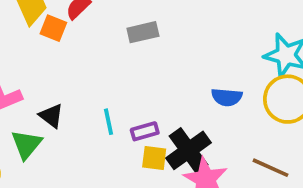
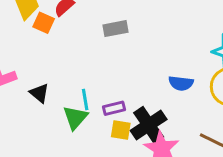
green triangle: (26, 144) -> (75, 118), moved

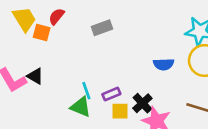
black triangle: (39, 93) -> (35, 76), moved
green triangle: (75, 118) -> (81, 107), turned -40
black cross: (149, 125) -> (142, 103), size x0.7

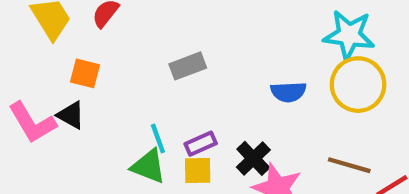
gray rectangle: (102, 28) -> (188, 66), moved
orange square: (42, 33) -> (85, 73), moved
yellow square: (120, 111) -> (198, 171), moved

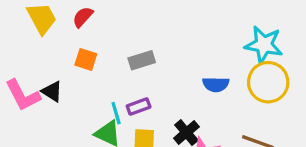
orange square: (85, 73) -> (86, 59), moved
purple rectangle: (201, 144) -> (139, 106), moved

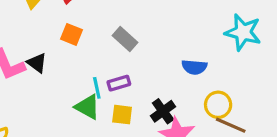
gray rectangle: (142, 60) -> (125, 39), turned 55
yellow circle: (268, 82) -> (218, 105), moved, size x0.7

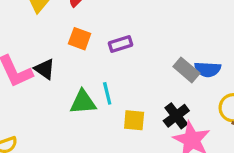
gray rectangle: (125, 39) -> (186, 70), moved
purple rectangle: (119, 83) -> (121, 44), moved
green triangle: (87, 107) -> (83, 102), moved, turned -32

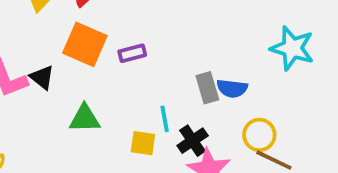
orange square: (80, 39) -> (85, 44), size x1.6
gray rectangle: (186, 70) -> (207, 88), turned 30
cyan line: (107, 93) -> (165, 119), moved

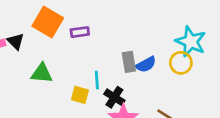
blue semicircle: (232, 88) -> (146, 64), turned -42
yellow circle: (259, 135) -> (181, 63), moved
black cross: (193, 141) -> (114, 97), turned -30

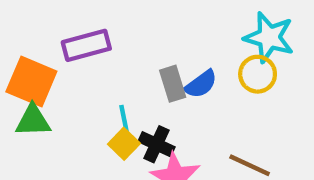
orange square: (48, 22) -> (31, 81), moved
purple rectangle: (80, 32) -> (86, 45), size x1.5
yellow square: (80, 95) -> (124, 144), moved, turned 36

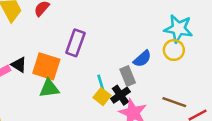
purple rectangle: (86, 45) -> (75, 43), turned -50
gray rectangle: (173, 84) -> (128, 76), moved
black cross: (156, 144) -> (120, 95), turned 36

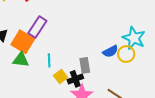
purple rectangle: (75, 43) -> (37, 27), moved
blue semicircle: (142, 59) -> (110, 51), moved
cyan line: (101, 83) -> (49, 60), moved

